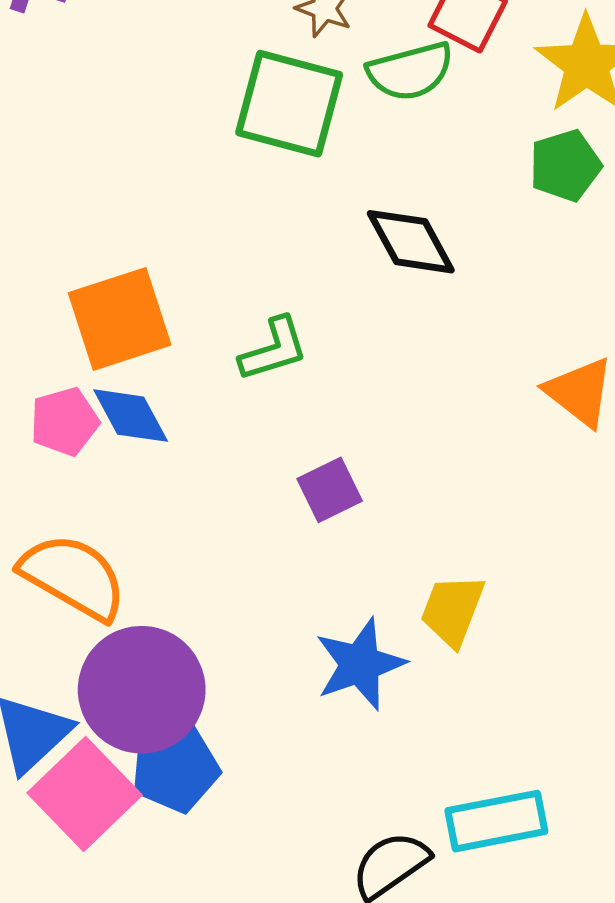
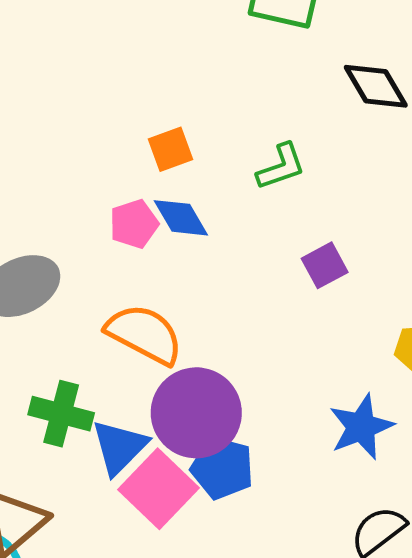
orange square: (120, 319) -> (170, 149), size x0.6
blue star: (360, 664) -> (361, 427), moved
blue pentagon: (175, 768) -> (222, 468), turned 30

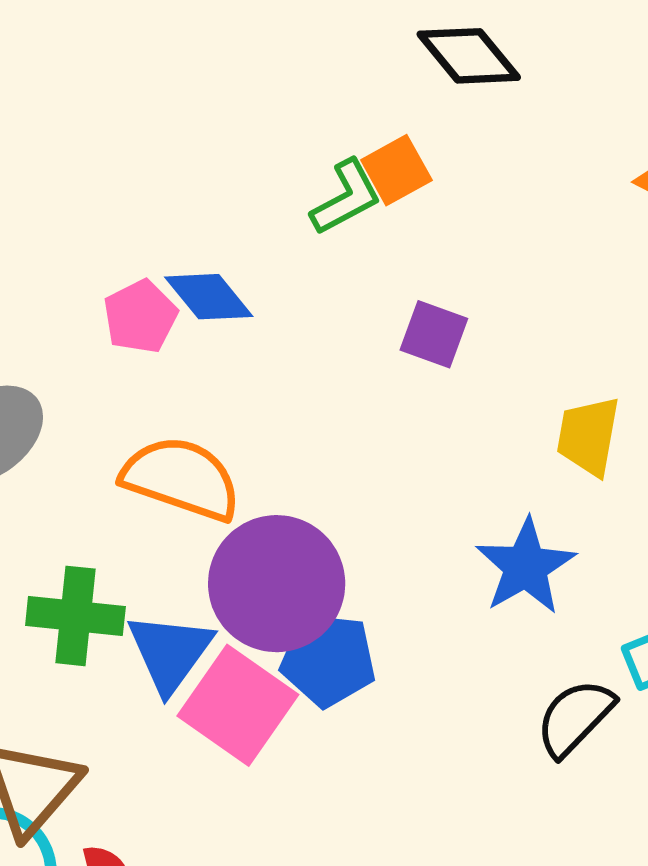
orange square: (170, 149) -> (396, 170), moved
purple square: (325, 265) -> (434, 334), turned -33

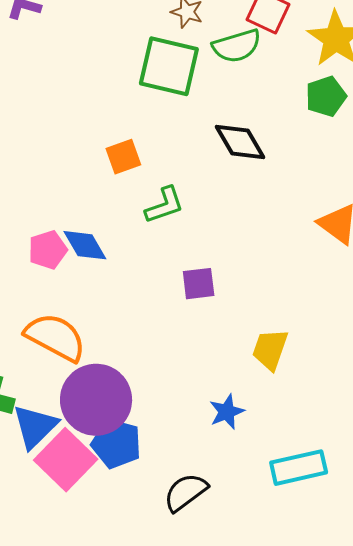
orange square: (396, 170) -> (123, 157), moved
purple square: (434, 334) -> (199, 284), turned -36
blue star: (526, 566) -> (227, 412), size x0.7
black semicircle: (575, 718) -> (186, 492), moved

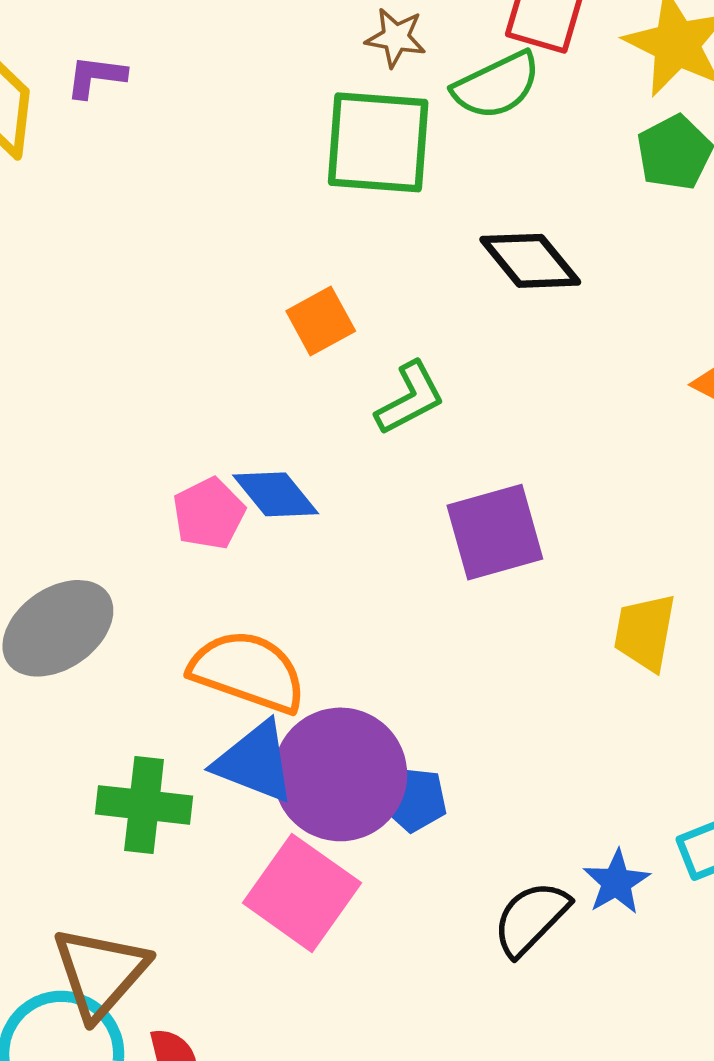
purple square: (199, 284) -> (495, 532), size x1.5
blue star: (227, 412) -> (616, 882), moved
blue triangle: (35, 426) -> (255, 762), moved, turned -45
blue pentagon: (116, 444) -> (414, 799), moved, size x0.7

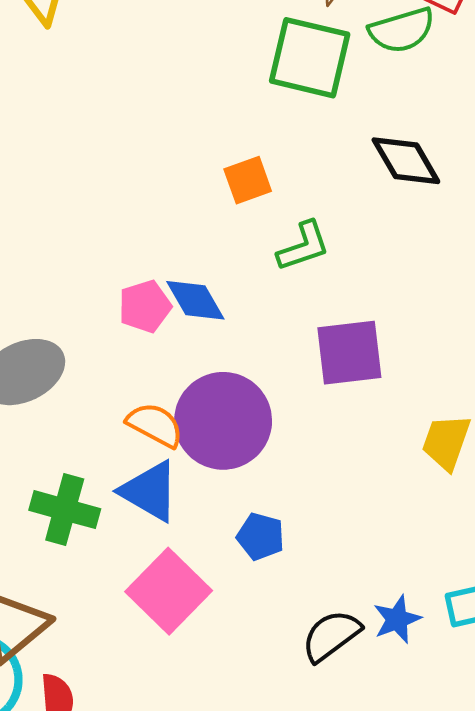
orange semicircle: (248, 671) -> (155, 425), size x0.7
purple circle: (340, 774) -> (223, 421), moved

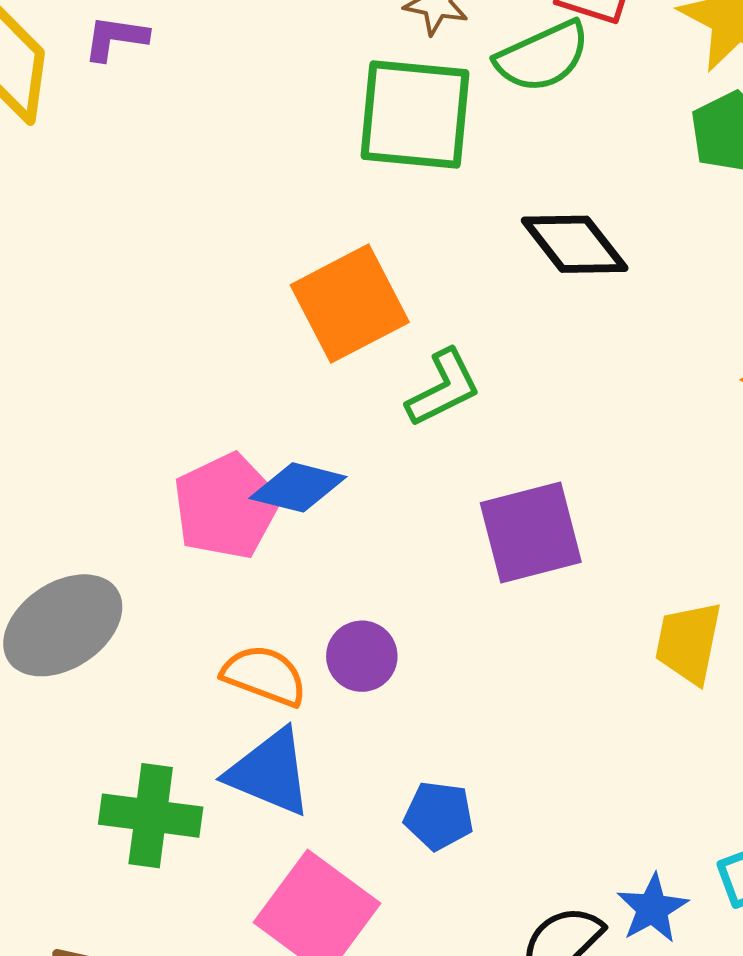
orange square: (248, 180) -> (350, 304), size x1.6
blue diamond: (195, 300) -> (298, 487), turned -38
pink pentagon: (145, 306) -> (226, 506), size x1.4
purple circle: (223, 421) -> (362, 656), size x0.5

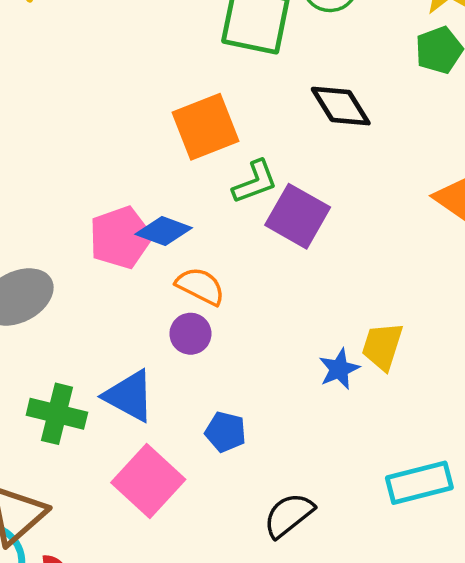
purple square: (531, 533) -> (298, 216), moved, turned 38
orange semicircle: (264, 675) -> (200, 286), moved
blue star: (652, 908) -> (339, 369), moved

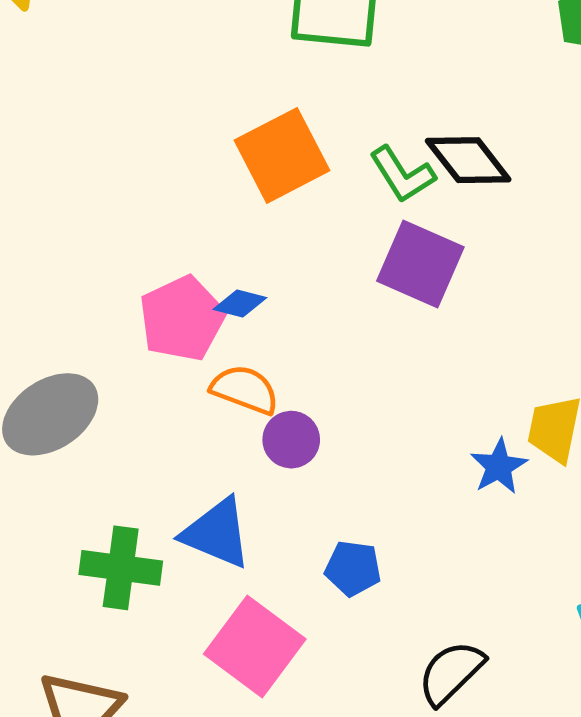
black diamond: (341, 106) -> (468, 160), moved
green L-shape: (255, 182) -> (402, 174), moved, turned 84
blue diamond: (164, 231) -> (240, 304), size x0.7
orange semicircle: (200, 286) -> (245, 390), moved

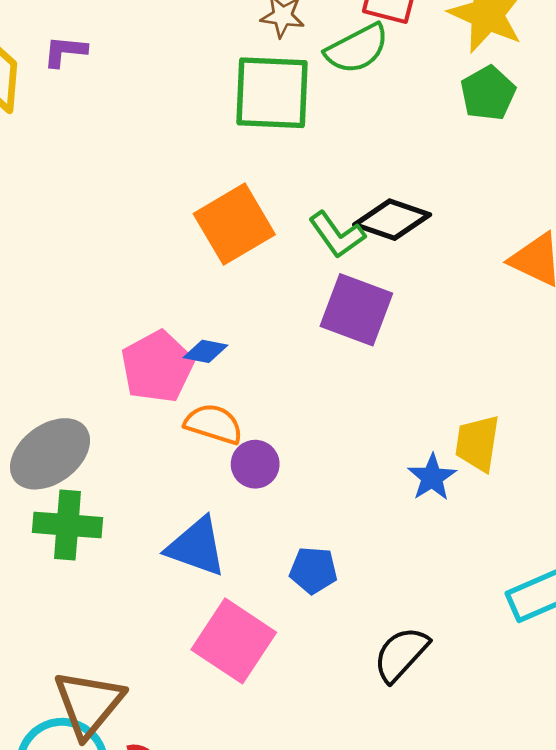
black diamond: (468, 160) -> (392, 220), turned -30
green cross: (121, 568) -> (67, 525), moved

